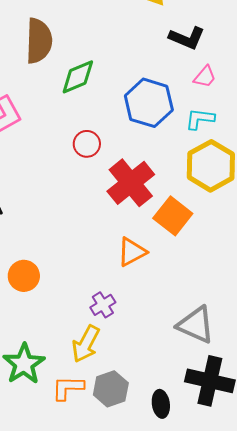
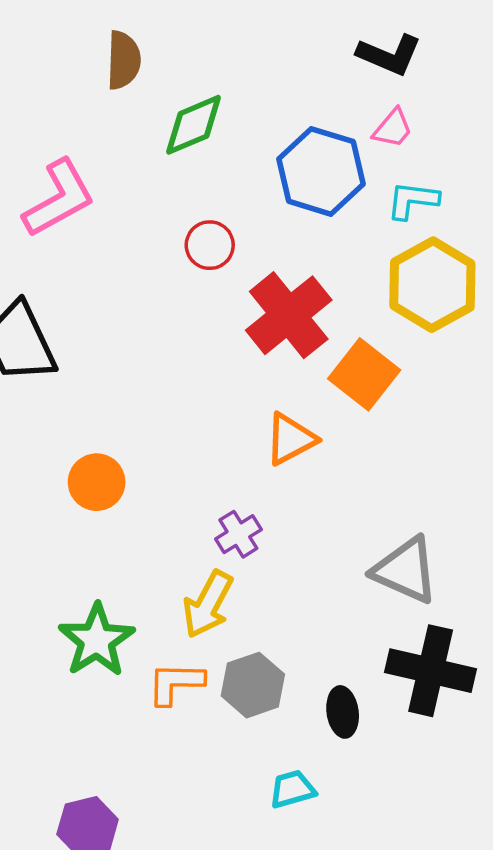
brown semicircle: (39, 41) -> (124, 60), size x0.7
pink trapezoid: (205, 77) -> (393, 128), moved

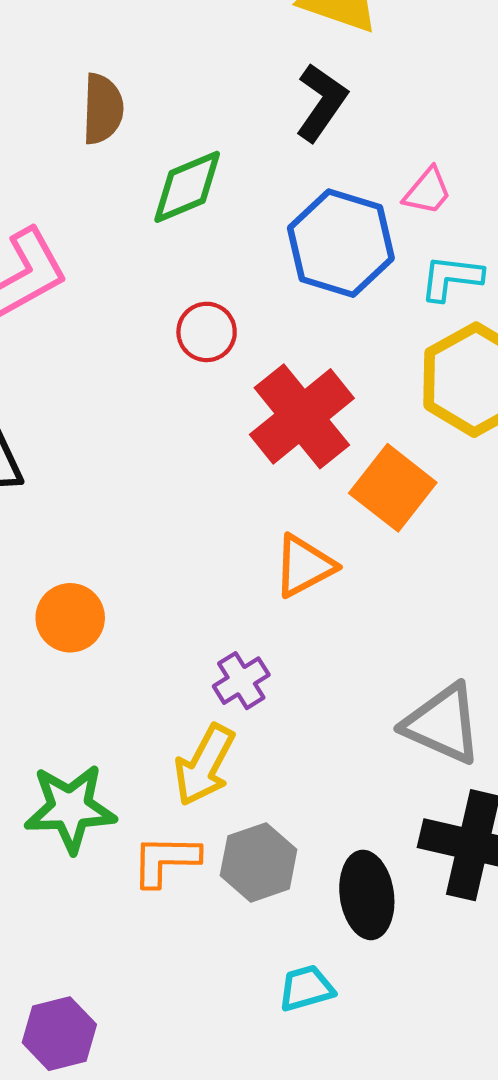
black L-shape: (389, 55) -> (321, 102), moved, turned -78
green star: (97, 640) -> (70, 808), turned 30
black ellipse: (343, 712) -> (367, 895), size x1.4

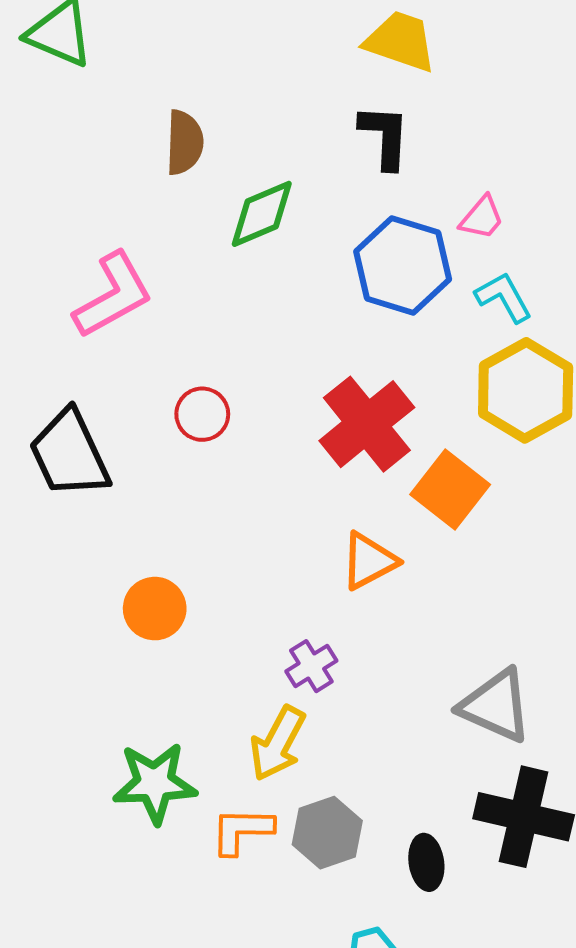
black L-shape: (321, 102) -> (385, 137), turned -32
cyan L-shape: (451, 278) -> (504, 297), turned 54
red circle: (207, 332) -> (202, 414), moved
black ellipse: (367, 895) -> (426, 862), size x0.7

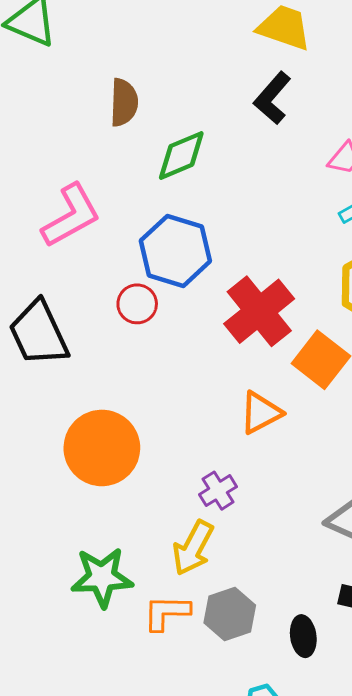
black L-shape: (385, 137) -> (272, 98), turned -142
blue hexagon: (403, 265) -> (175, 251), moved
orange circle: (155, 609) -> (102, 448), size x1.6

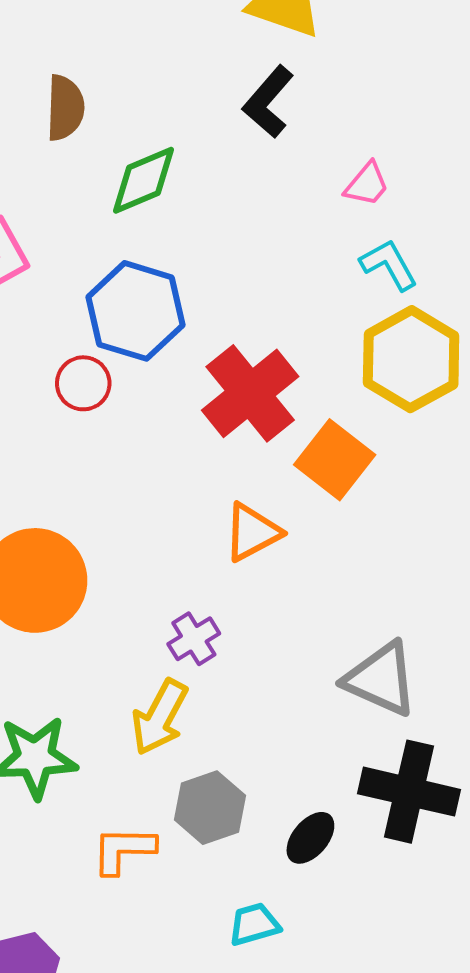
orange L-shape: (167, 613) -> (123, 850), moved
black ellipse: (303, 636) -> (310, 838), turned 48

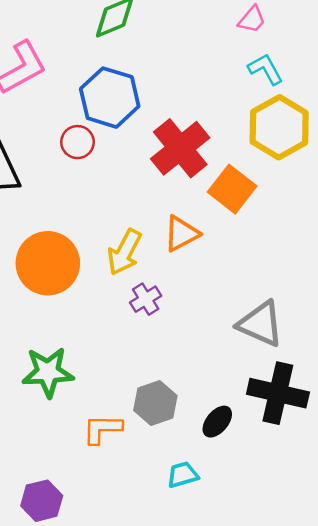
yellow arrow: (160, 717) -> (125, 252), moved

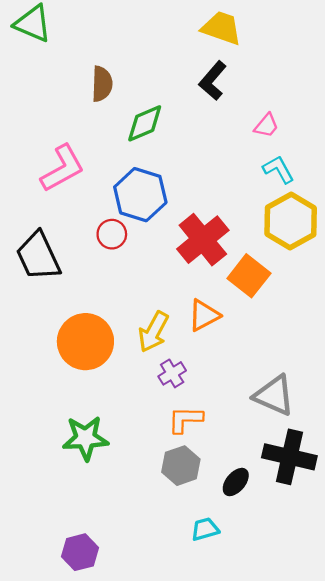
orange L-shape: (102, 429) -> (185, 419), moved

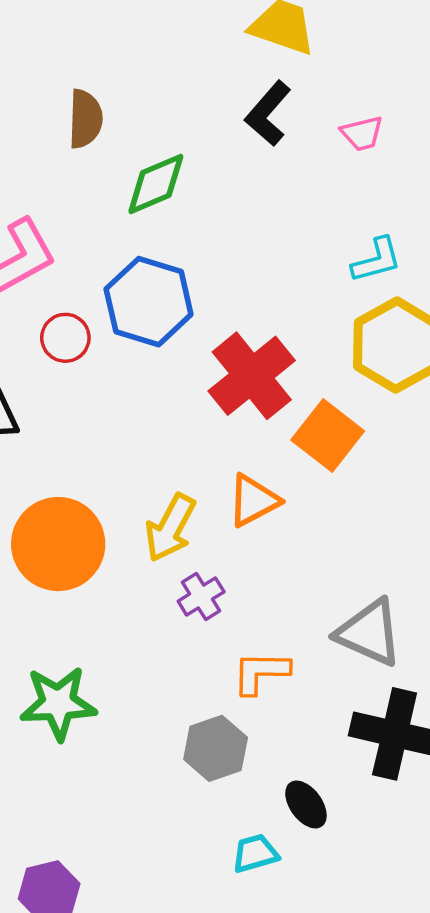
pink trapezoid: (266, 126) -> (362, 133), moved, turned 36
cyan L-shape: (279, 169) -> (377, 260), turned 104
red circle: (112, 234) -> (65, 338), moved
orange L-shape: (185, 419) -> (261, 672), moved
black ellipse: (236, 482) -> (306, 804), moved, turned -76

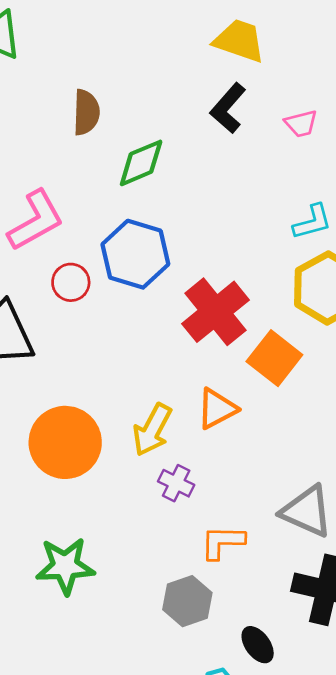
purple cross: (201, 596) -> (176, 483), turned -32

